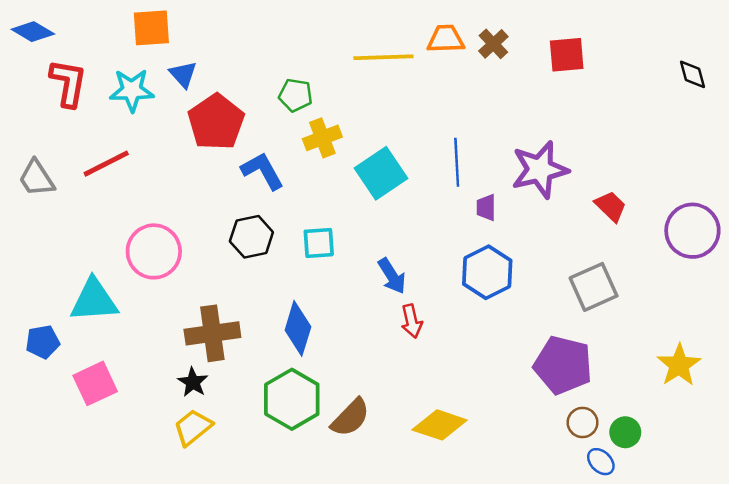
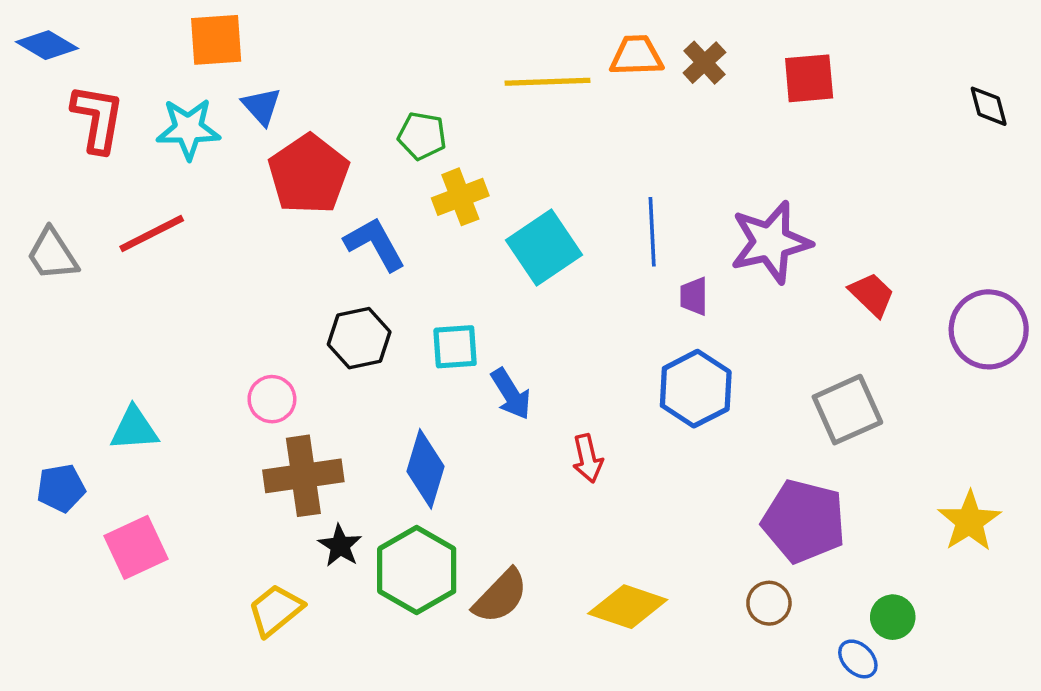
pink circle: (154, 251) -> (272, 399), moved, size x0.6
blue arrow: (392, 276) -> (511, 394), moved
cyan triangle: (94, 300) -> (134, 429), size x0.7
black star: (193, 382) -> (340, 546), moved
brown circle: (583, 422) -> (769, 603), moved

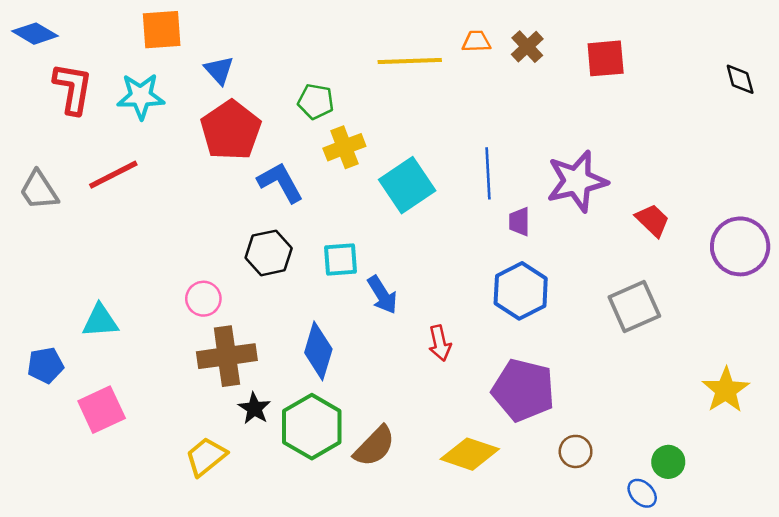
orange trapezoid: (636, 56) -> (476, 41), size x0.7
blue triangle: (262, 106) -> (219, 70), moved
purple pentagon: (804, 521) -> (523, 390), moved

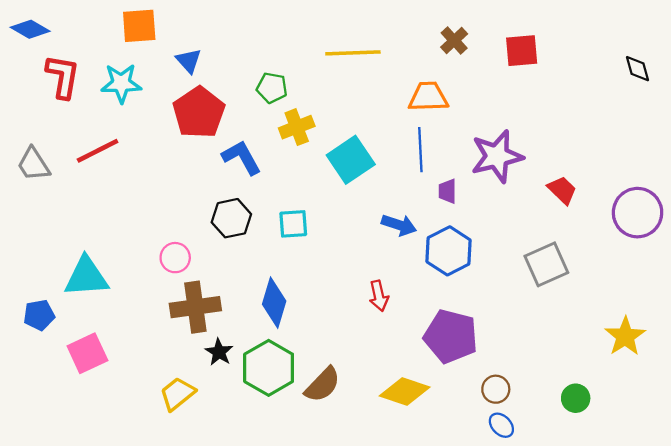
orange trapezoid: (476, 41) -> (428, 97), moved, size x1.6
blue arrow: (382, 295) -> (399, 225), moved, turned -40
cyan triangle: (100, 321) -> (86, 277), size x1.4
blue ellipse: (642, 493) -> (501, 425), moved

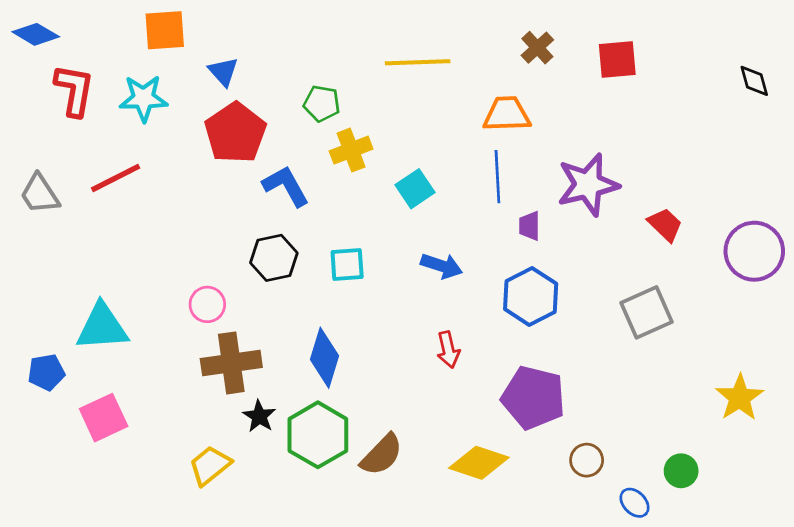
cyan square: (351, 160) -> (415, 189), size x0.7
blue arrow: (399, 225) -> (442, 266), moved
blue ellipse: (501, 425) -> (635, 503), moved

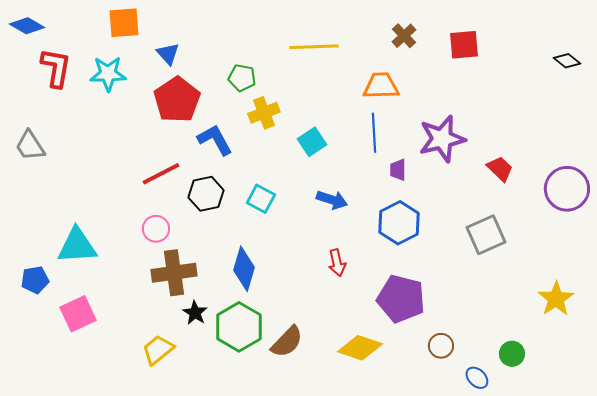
black diamond: (754, 81) -> (567, 61), turned -36
red line: (116, 178) -> (161, 174), moved
cyan square: (347, 265) -> (261, 199), turned 32

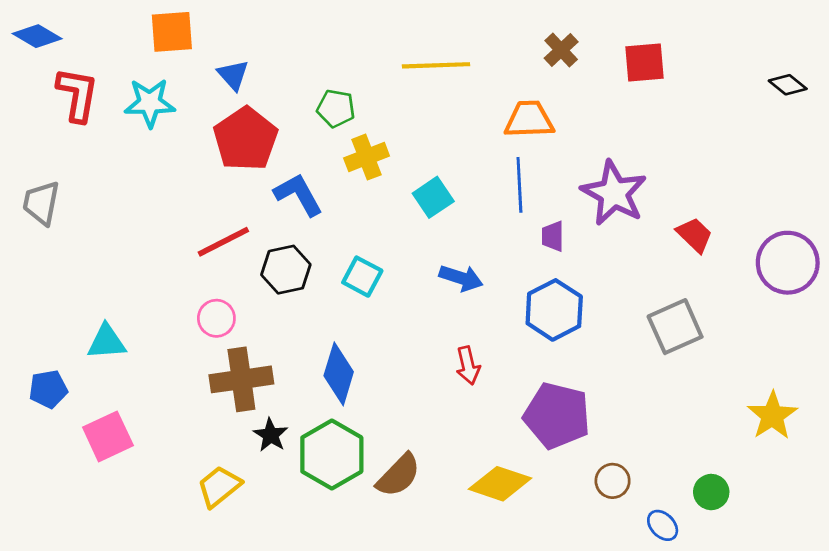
purple star: (442, 139) -> (614, 193), turned -30
gray trapezoid: (30, 146) -> (41, 203), turned 44
cyan triangle: (77, 246) -> (107, 342), size x0.7

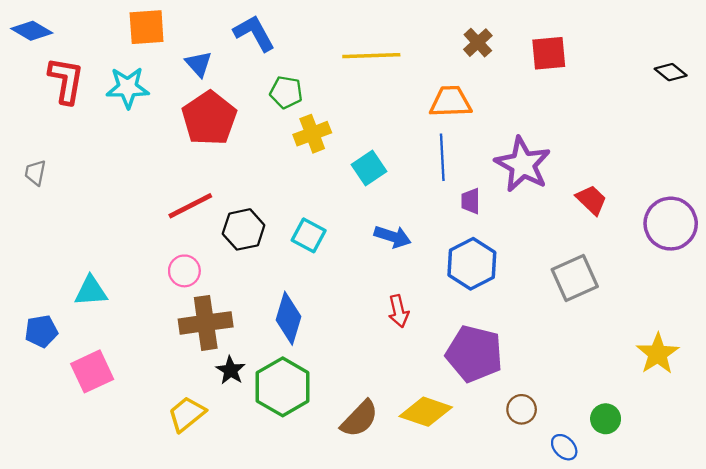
blue L-shape: (298, 195) -> (254, 33), moved
gray trapezoid: (41, 203) -> (35, 173), size x0.7
brown semicircle: (398, 475) -> (359, 419), moved

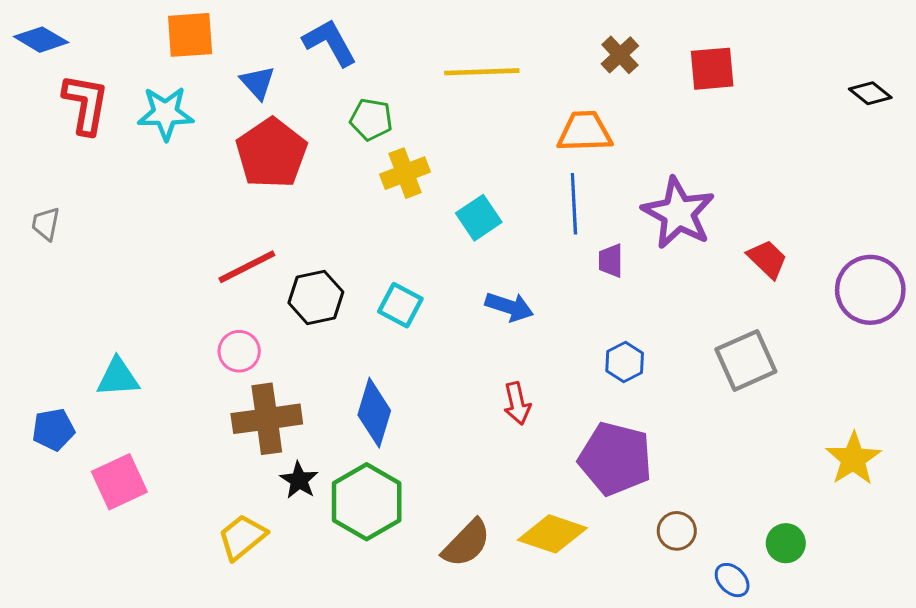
blue hexagon: (472, 264) -> (625, 362), moved, size x0.6

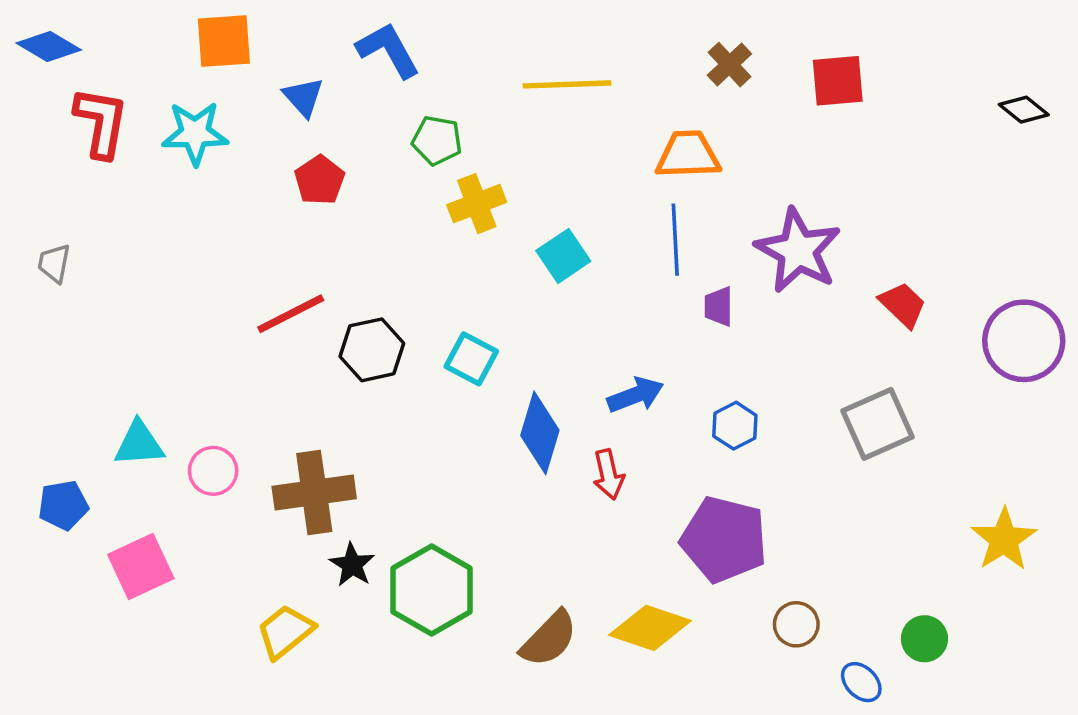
red pentagon: (271, 153) -> (320, 180), size x0.6
blue arrow: (509, 307) -> (636, 395), moved, turned -39
pink circle: (239, 351) -> (213, 471), moved
blue diamond: (374, 413) -> (540, 433), moved

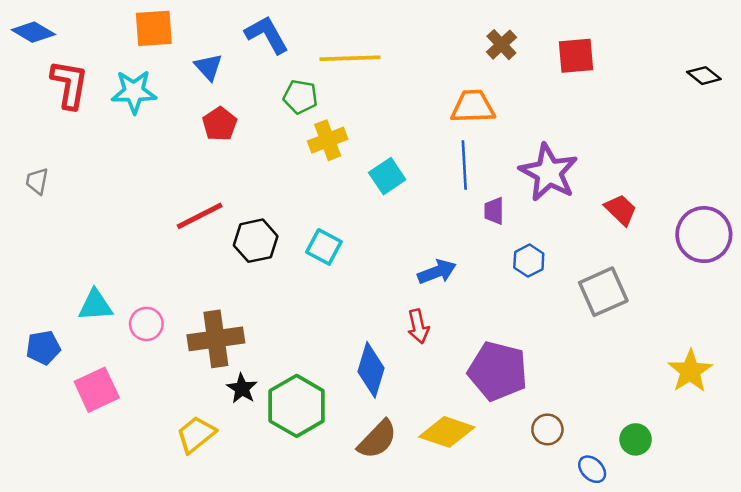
yellow line: (567, 84) -> (350, 58), moved
blue hexagon: (735, 426) -> (529, 261), moved
blue diamond: (540, 433) -> (371, 370), moved

